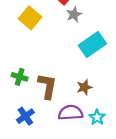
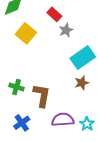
brown star: (84, 87) -> (82, 83), moved

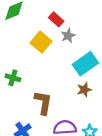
yellow square: (26, 33) -> (41, 42), moved
green cross: (16, 87) -> (13, 78), moved

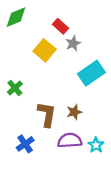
green cross: (13, 78) -> (15, 88), turned 32
brown star: (84, 90) -> (74, 112), moved

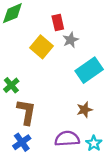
red rectangle: (61, 26) -> (58, 22), turned 35
brown star: (74, 112) -> (84, 110), moved
brown L-shape: (47, 114) -> (26, 112), moved

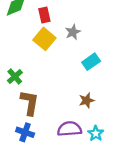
red rectangle: (58, 22) -> (44, 15), moved
cyan rectangle: (89, 70) -> (91, 62), size x0.7
blue cross: (22, 142) -> (25, 132), turned -36

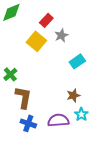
red rectangle: (44, 15) -> (46, 20), moved, turned 56
blue cross: (25, 132) -> (28, 123), moved
cyan star: (96, 133) -> (81, 114), moved

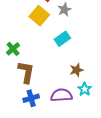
cyan rectangle: (77, 61) -> (62, 39), moved
blue cross: (28, 123) -> (31, 98), turned -35

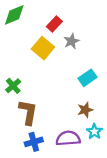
cyan rectangle: (62, 39) -> (88, 78), moved

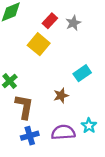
gray star: (71, 41) -> (73, 23), moved
brown star: (85, 110) -> (61, 96), moved

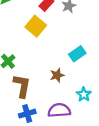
cyan star: (89, 126) -> (84, 94), moved

